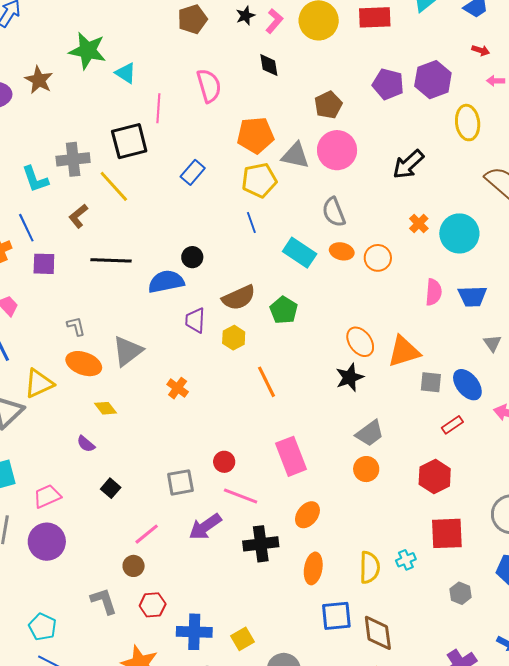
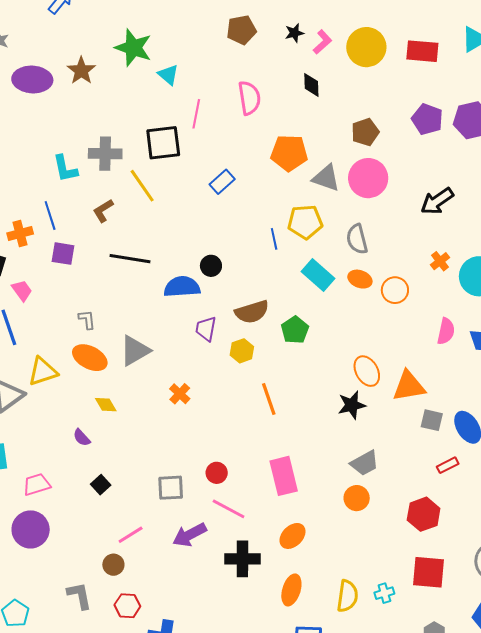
yellow pentagon: (259, 180) -> (305, 222), moved

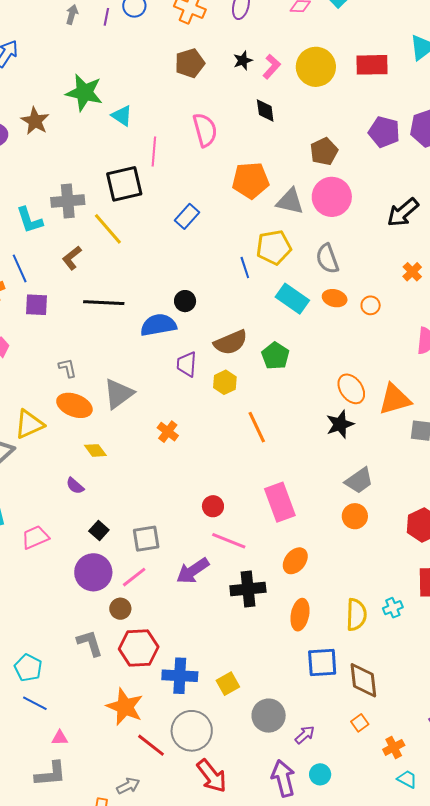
orange circle: (395, 290) -> (371, 305), size x0.7
gray square: (171, 488) -> (146, 539), moved
purple circle: (31, 529) -> (93, 572), moved
red hexagon: (127, 606) -> (139, 648), size x1.5

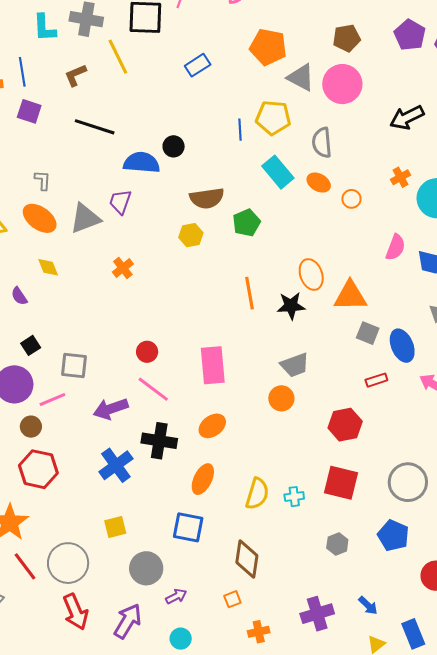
purple trapezoid: (187, 364) -> (120, 202), moved
orange line: (257, 427) -> (250, 293), moved
blue square: (322, 663) -> (188, 527), moved
blue cross: (180, 676) -> (116, 465), moved, turned 36
purple arrow: (283, 778) -> (128, 621), moved, turned 30

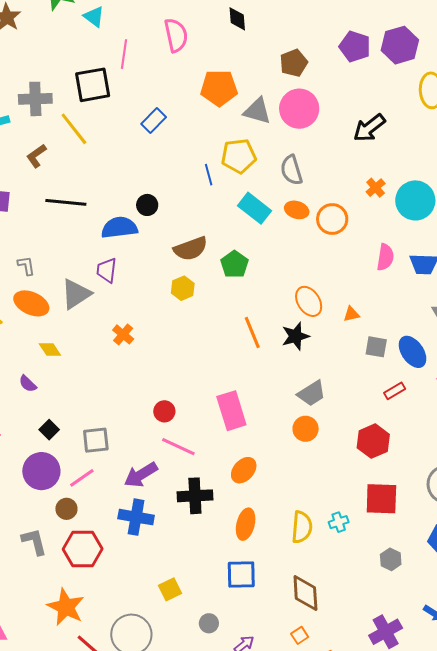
orange circle: (351, 199) -> (332, 219), size x1.6
orange triangle: (350, 296) -> (351, 314), size x0.5
blue cross: (116, 465) -> (136, 517), moved, turned -32
gray circle: (146, 568) -> (209, 623), size x0.6

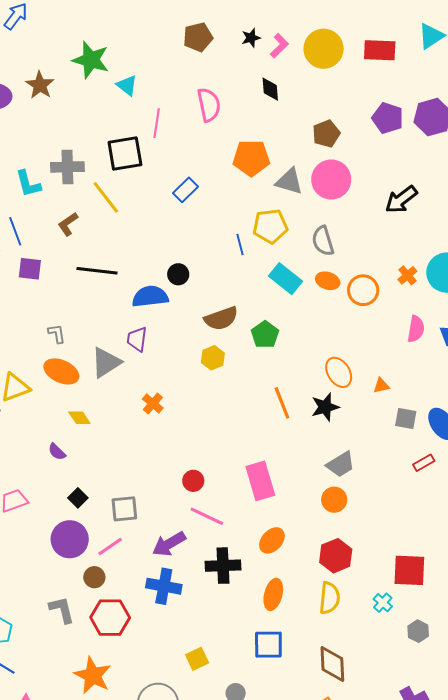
orange cross: (376, 188) -> (407, 275), moved
red hexagon: (373, 441) -> (336, 556), moved
cyan cross: (339, 522) -> (383, 603), moved, turned -30

